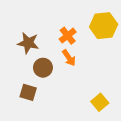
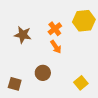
brown circle: (43, 68) -> (43, 73), moved
brown square: (28, 92) -> (15, 84), moved

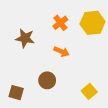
orange cross: (55, 29) -> (60, 23), moved
orange arrow: (56, 47) -> (62, 52), turned -32

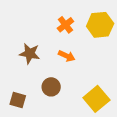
brown star: (25, 38) -> (30, 53), moved
yellow square: (89, 91) -> (96, 99), size x1.5

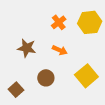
yellow square: (96, 99) -> (86, 76), moved
brown square: (18, 100) -> (16, 90), turned 32

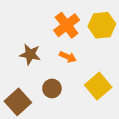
orange cross: (59, 22) -> (67, 25), size x1.5
brown square: (16, 90) -> (18, 102), size x1.5

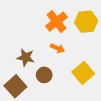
brown star: (30, 54) -> (26, 57), moved

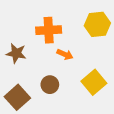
orange cross: (56, 22) -> (49, 30), moved, turned 35
brown star: (26, 57) -> (16, 53), moved

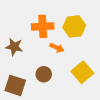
yellow hexagon: (97, 24) -> (74, 26), moved
brown square: (17, 97) -> (15, 85), turned -30

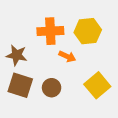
brown square: (15, 85) -> (20, 85), moved

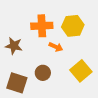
brown square: (20, 85) -> (17, 83), moved

